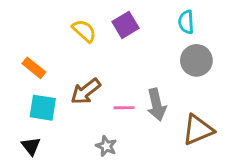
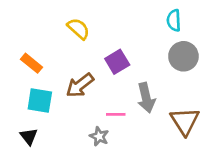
purple square: (126, 25) -> (117, 62), moved
pink line: (124, 108) -> (116, 114), moved
brown triangle: (198, 130) -> (185, 121), turned -40

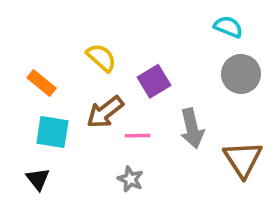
cyan semicircle: (174, 20) -> (228, 27), turned 115
yellow semicircle: (78, 29) -> (101, 58), moved
pink line: (116, 114) -> (138, 136), moved

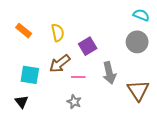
cyan semicircle: (228, 27) -> (141, 15), moved
yellow semicircle: (101, 58) -> (58, 33), turned 36
orange rectangle: (42, 83) -> (24, 31), moved

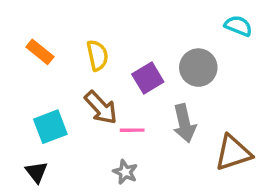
gray circle: (137, 42) -> (198, 68), moved
brown arrow: (60, 64) -> (101, 108), turned -95
cyan square: (30, 75) -> (50, 127), turned -30
brown triangle: (138, 90) -> (233, 153), turned 45

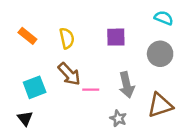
gray circle: (198, 68) -> (160, 54), moved
purple square: (148, 78) -> (116, 37), moved, turned 30
gray star: (125, 172) -> (118, 118), moved

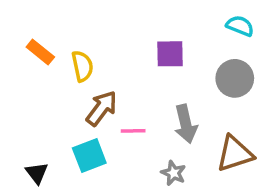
yellow semicircle: (67, 38) -> (82, 66), moved
brown arrow: (69, 74) -> (102, 108), turned -100
cyan square: (35, 87) -> (89, 155), moved

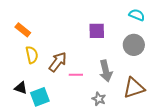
yellow semicircle: (82, 66) -> (32, 55), moved
cyan square: (89, 155) -> (40, 97), moved
black triangle: (37, 173) -> (21, 88), moved, turned -32

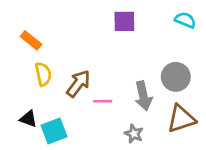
purple square: (97, 31) -> (124, 21), moved
gray circle: (134, 45) -> (176, 77), moved

